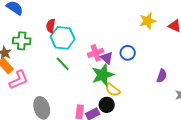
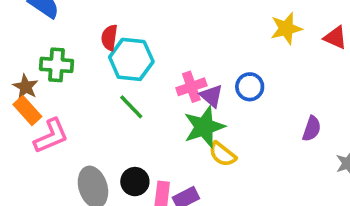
black circle: (107, 105) -> (135, 182), moved

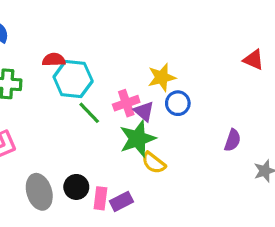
yellow star: (286, 28) -> (162, 77), moved
red semicircle: (109, 38) -> (54, 60), turned 80
green line: (131, 107) -> (89, 113), moved

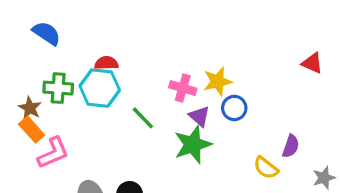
cyan hexagon: (73, 79) -> (100, 88), moved
pink cross: (126, 103) -> (183, 88), moved, turned 35
yellow semicircle: (154, 163) -> (266, 168), moved

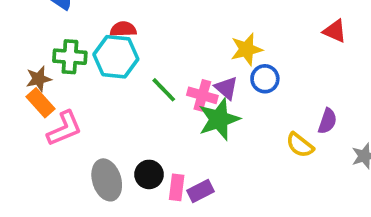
red triangle: (312, 63) -> (335, 31), moved
pink cross: (183, 88) -> (202, 95), moved
brown star: (30, 108) -> (39, 79), turned 30

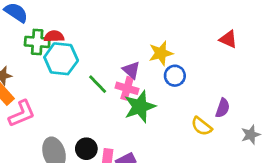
red semicircle: (123, 29) -> (54, 36), moved
green cross: (70, 57) -> (37, 42), moved
purple triangle: (226, 88) -> (131, 70), moved

